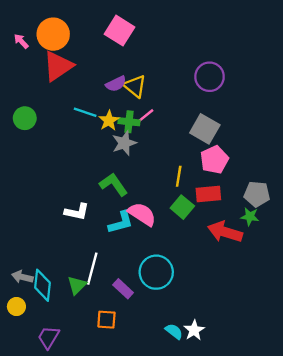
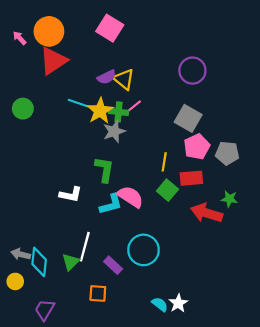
yellow star: (109, 121) -> (100, 111), size x1.4
green L-shape: (114, 185) -> (104, 169), turned 44
gray pentagon: (257, 194) -> (227, 153), moved

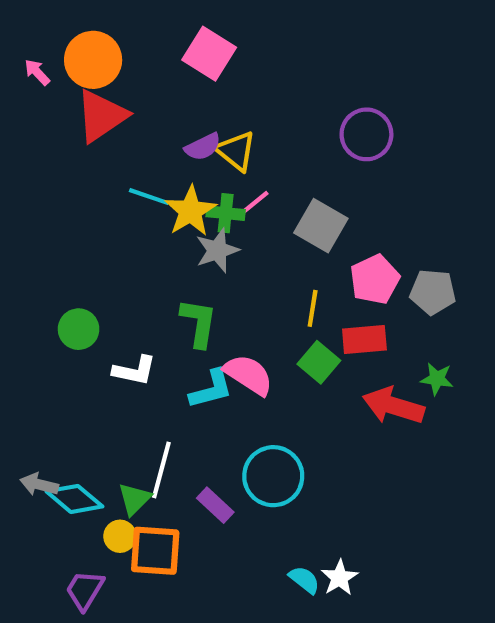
green circle: (23, 109) -> (79, 329), moved
gray square: (188, 118) -> (321, 226), moved
cyan diamond: (39, 262) -> (74, 499), turned -56
yellow circle: (15, 281) -> (120, 536), moved
orange square: (98, 293) -> (155, 551), moved, size x1.5

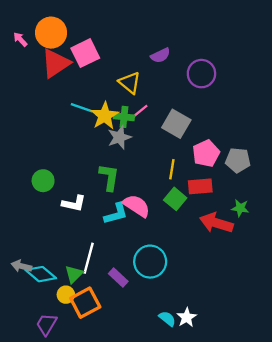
pink square: (209, 54) -> (85, 53), moved, turned 32
purple semicircle: (203, 147) -> (160, 55), moved
orange square: (155, 551) -> (85, 303), turned -32

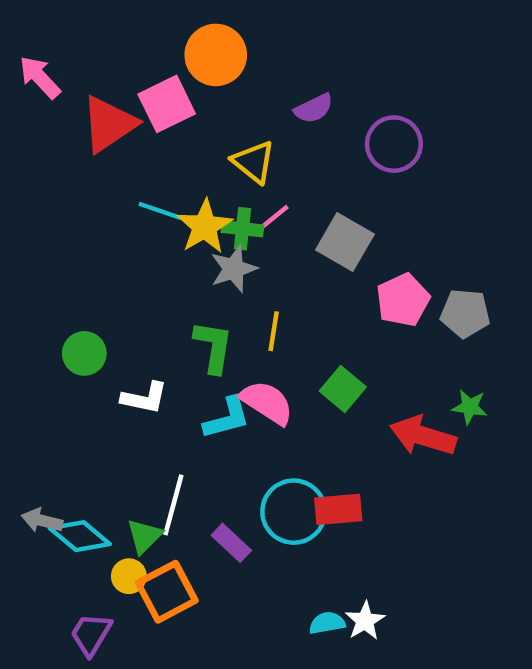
orange circle: (51, 33) -> (216, 55), moved
pink arrow: (20, 39) -> (40, 77), size x1.5
yellow line: (172, 169) -> (274, 331), moved
red rectangle: (200, 186) -> (338, 509), moved
cyan semicircle: (167, 319) -> (327, 623), turned -48

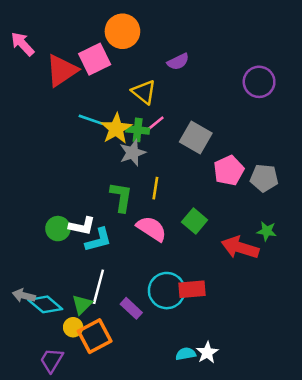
purple circle: (394, 144) -> (259, 82), moved
green circle: (84, 353) -> (58, 229), moved
cyan L-shape: (227, 418) -> (98, 240), moved

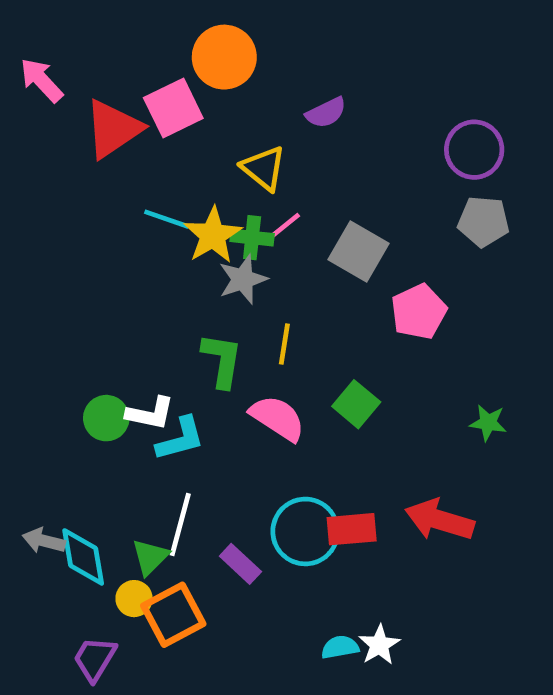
gray pentagon: (264, 178) -> (483, 221), moved
red arrow: (240, 248) -> (439, 520), moved
cyan diamond: (45, 304) -> (83, 557), turned 40

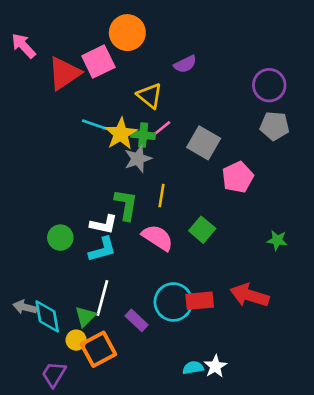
white L-shape: (150, 413) -> (104, 224), moved

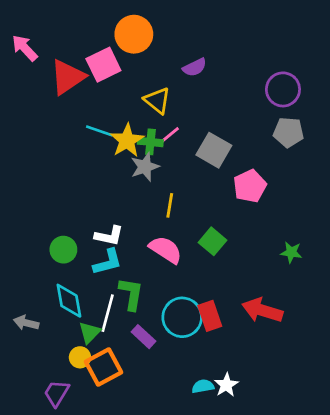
green L-shape: (126, 205) -> (131, 294), moved
red rectangle: (200, 301) -> (210, 316), turned 76
cyan diamond: (47, 316) -> (69, 301), moved

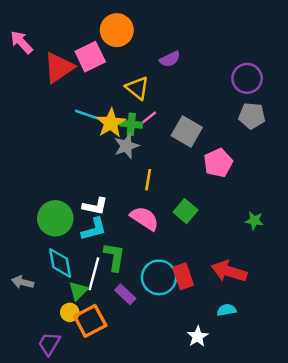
green circle: (63, 250) -> (55, 218), size x1.5
cyan semicircle: (203, 386) -> (227, 310), moved

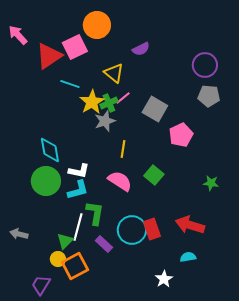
cyan line: (87, 115) -> (70, 84), moved
green cross: (131, 124) -> (109, 103), turned -30
cyan diamond: (60, 263) -> (50, 150), moved

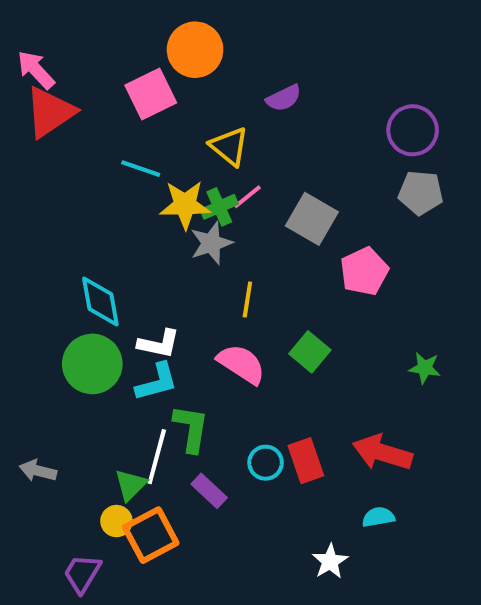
red triangle: (49, 56) -> (50, 112), moved
yellow star: (92, 102) -> (185, 205), turned 30
cyan circle: (132, 230) -> (266, 463), size x0.6

